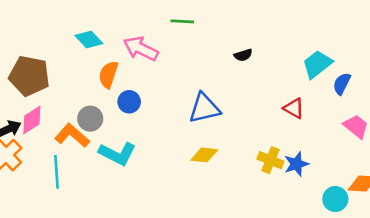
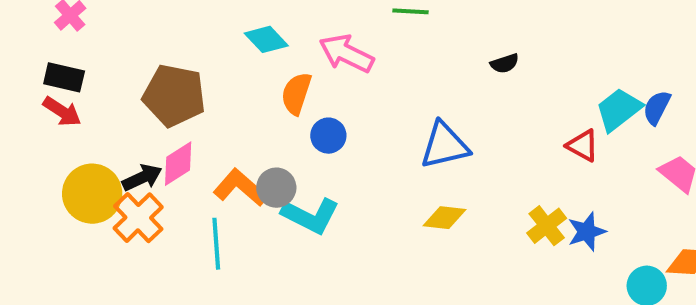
cyan trapezoid: (317, 64) -> (619, 110), moved
gray circle: (90, 119) -> (276, 188), moved
yellow cross: (270, 160) -> (547, 226), turned 30

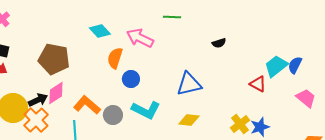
gray circle: (276, 188) -> (113, 115), moved
cyan L-shape: (310, 216) -> (146, 110), moved

